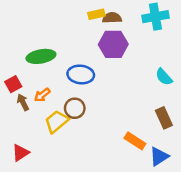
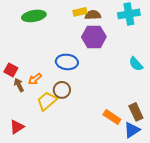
green ellipse: (41, 56) -> (34, 16), moved
red square: (13, 84) -> (11, 70), turned -32
brown rectangle: (164, 118) -> (136, 112), moved

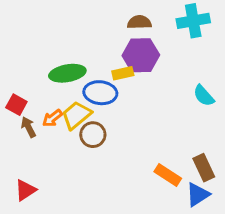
yellow rectangle: (80, 12) -> (123, 73), moved
green ellipse: (34, 16) -> (67, 73), moved
yellow trapezoid: (47, 101) -> (76, 115), moved

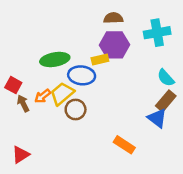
cyan cross: (193, 21) -> (157, 33), moved
brown rectangle: (204, 168) -> (166, 101), moved, turned 65
orange rectangle: (168, 175) -> (124, 145), moved
blue triangle: (198, 195) -> (157, 118), moved, turned -50

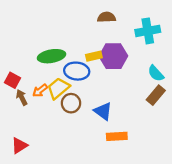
purple hexagon: (115, 45) -> (113, 56), moved
blue triangle: (157, 118) -> (103, 111), moved
orange rectangle: (124, 145) -> (117, 136), turned -36

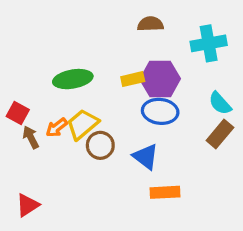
blue ellipse: (77, 71) -> (160, 111), moved

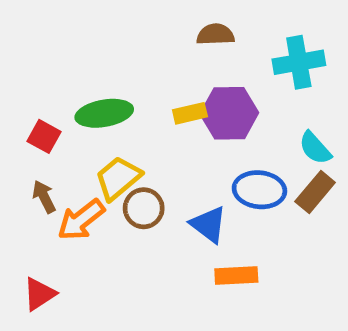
blue ellipse: (160, 111) -> (259, 190), moved
red square: (18, 113) -> (44, 136), moved
orange arrow: (57, 128) -> (81, 220), moved, size x1.5

